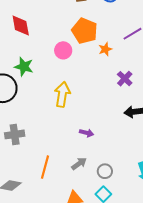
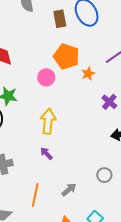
purple arrow: (87, 133) -> (46, 153), moved, turned -144
gray circle: (105, 171) -> (104, 175), moved

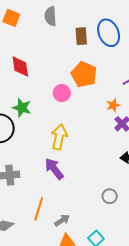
orange star: (88, 74) -> (113, 105), moved
purple arrow: (46, 153) -> (54, 169), size x1.6
gray arrow: (69, 190) -> (62, 220), moved

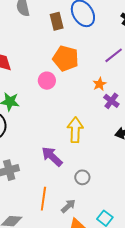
yellow arrow: (59, 137) -> (75, 130), moved
gray circle: (110, 196) -> (82, 177), moved

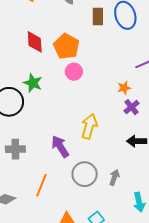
orange pentagon: (66, 58) -> (66, 46), moved
gray circle: (82, 177) -> (85, 174), size x1.6
gray arrow: (68, 206) -> (114, 177), moved, turned -42

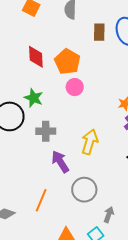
gray cross: (15, 149) -> (46, 131), moved
gray arrow: (114, 177) -> (109, 215), moved

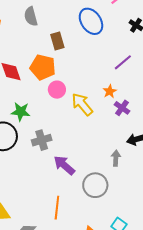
brown rectangle: (99, 32) -> (57, 41), moved
yellow arrow: (90, 142) -> (82, 104), moved, turned -40
gray arrow: (109, 215) -> (116, 158), moved

